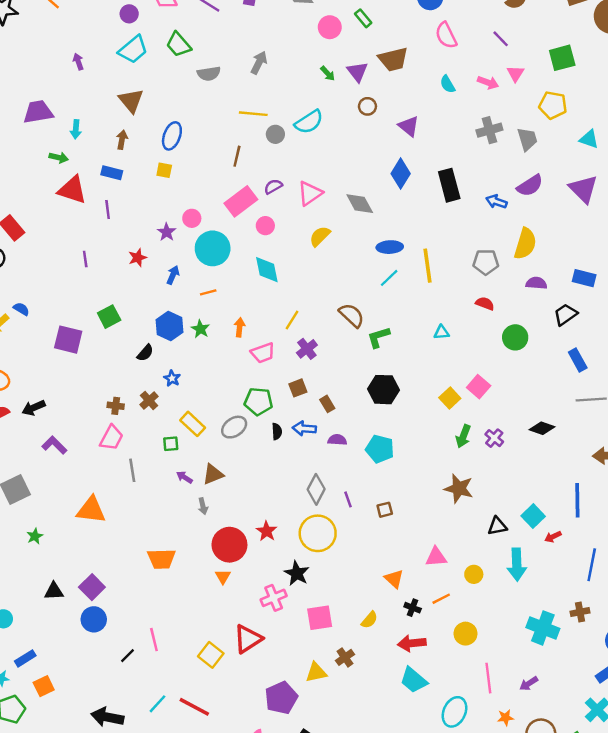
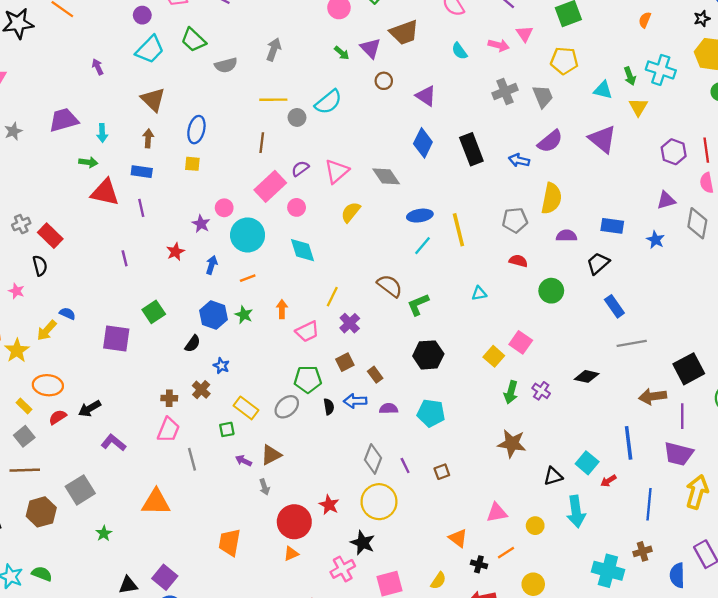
orange trapezoid: (161, 559) -> (230, 542), turned 108
orange triangle: (223, 577) -> (291, 554), turned 42

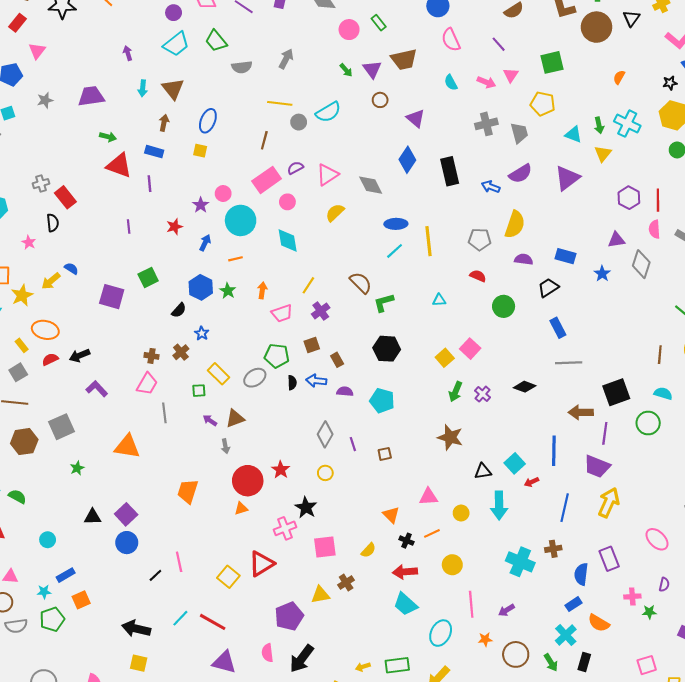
cyan arrow: (102, 133) -> (143, 88), moved
purple triangle: (602, 139) -> (567, 178), turned 36
yellow circle: (379, 502) -> (325, 473), size x0.5

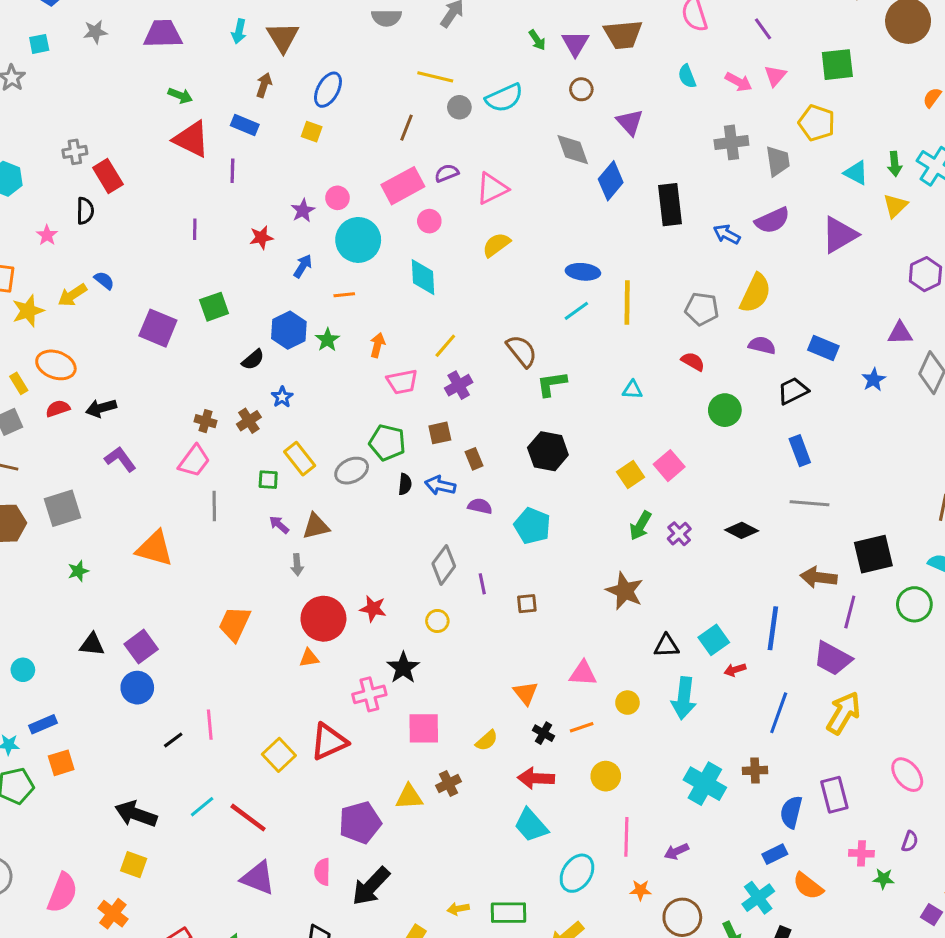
gray diamond: (371, 185) -> (573, 150), moved
red star: (281, 470) -> (373, 609), turned -30

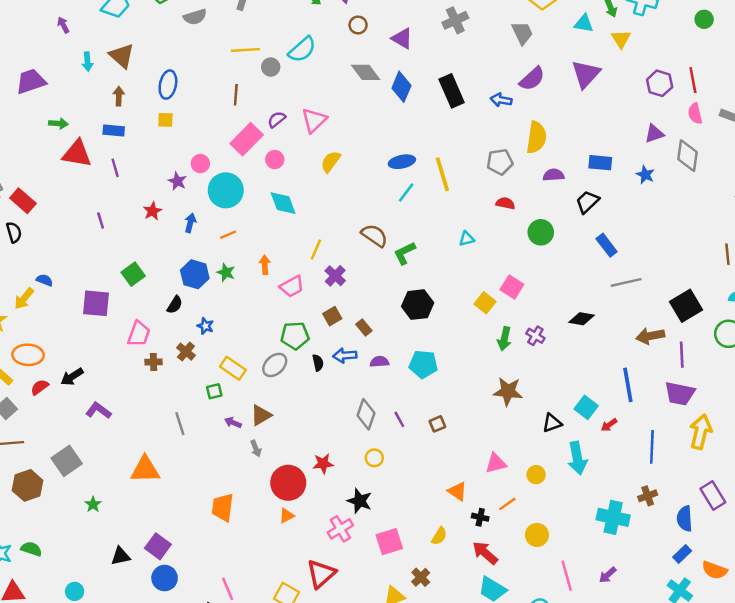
gray cross: (731, 142) -> (455, 20), moved
pink trapezoid: (194, 461) -> (139, 334), moved
red arrow: (536, 778) -> (485, 553), turned 56

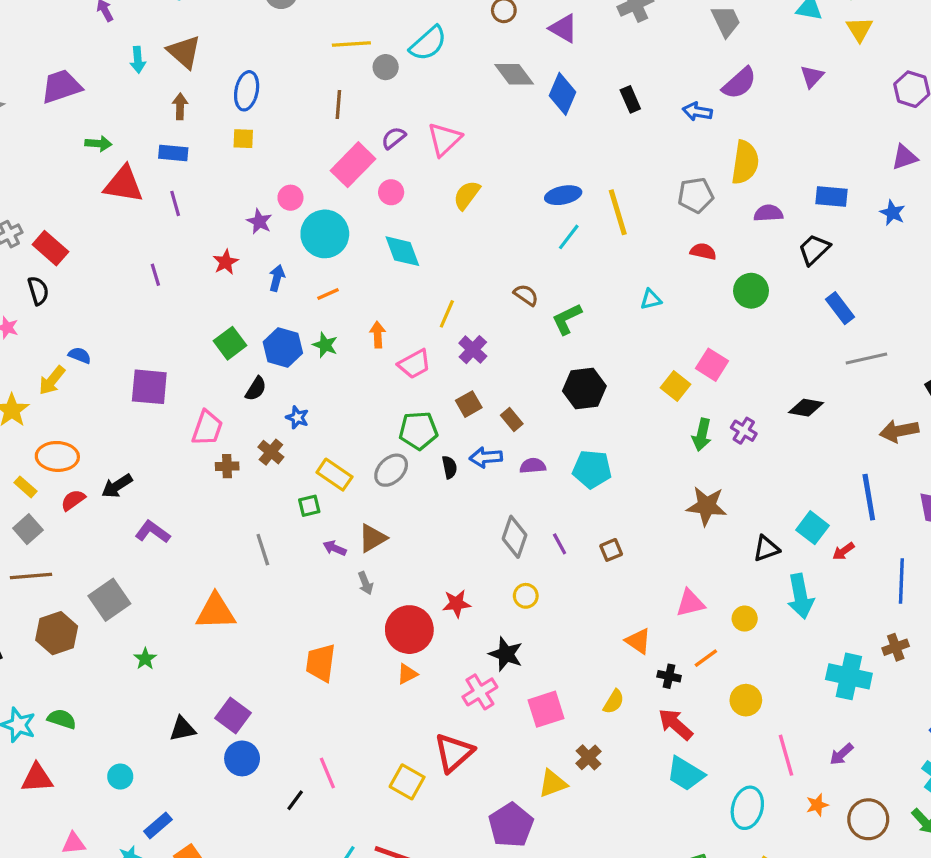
purple triangle: (586, 74) -> (812, 76), size x0.6
black rectangle: (452, 91) -> (630, 99), size x0.6
brown semicircle: (374, 235) -> (526, 295), size x0.7
green square: (133, 274) -> (230, 343), moved

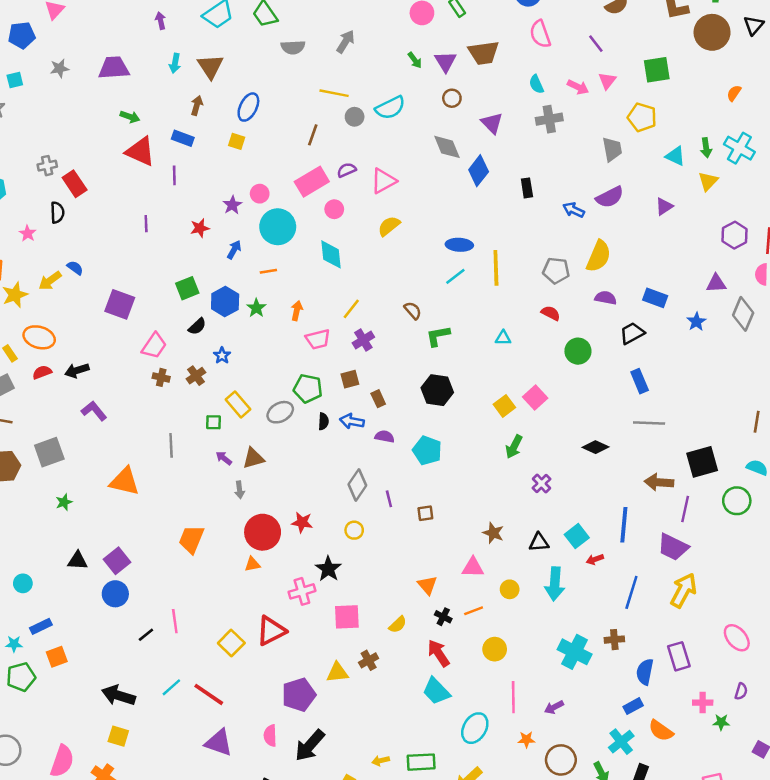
purple cross: (744, 431) -> (541, 483), moved
brown star: (707, 506) -> (493, 533), moved, size x0.7

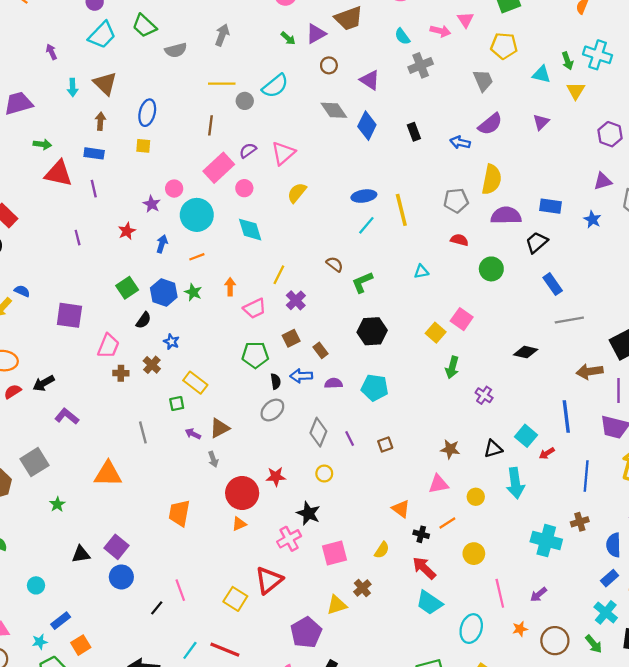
purple triangle: (445, 62) -> (316, 34), turned 45
purple semicircle: (606, 298) -> (506, 216), size x1.5
gray ellipse: (280, 412) -> (272, 410), moved

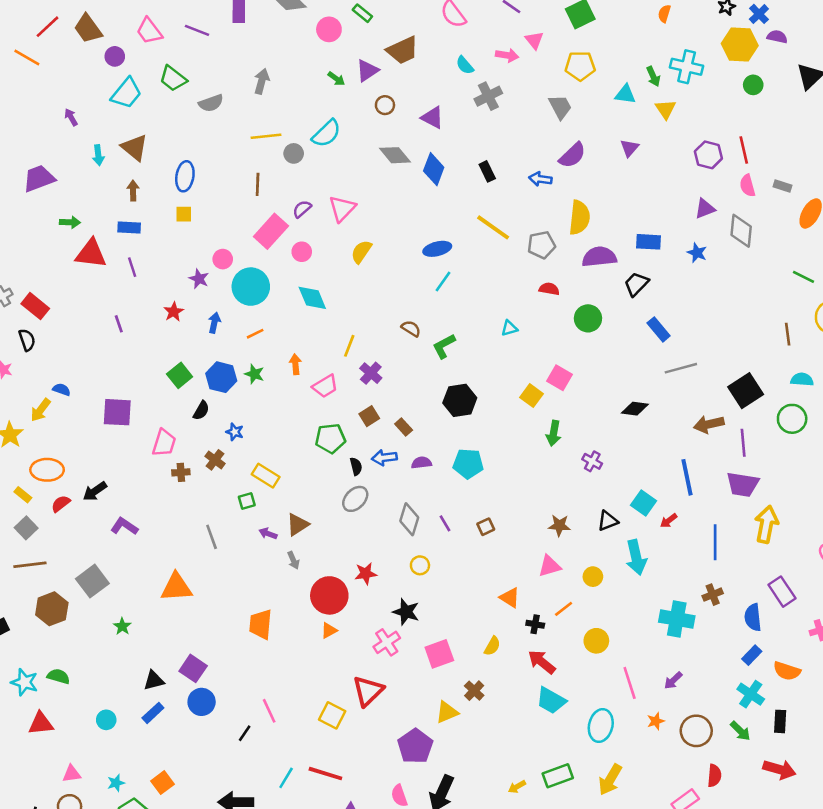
yellow line: (401, 210) -> (493, 227), moved, turned -36
blue rectangle: (61, 621) -> (153, 713), moved

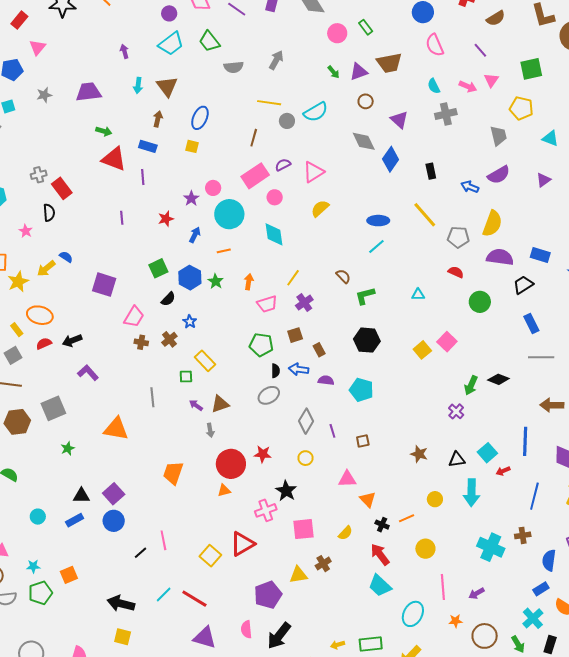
green arrow: (554, 433) -> (471, 385), moved
pink triangle: (550, 566) -> (347, 479), moved

